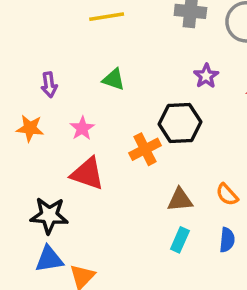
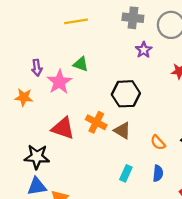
purple star: (206, 76) -> (144, 50), moved
pink star: (82, 128) -> (59, 82), moved, size x1.5
orange cross: (145, 149) -> (96, 122), moved, turned -36
brown triangle: (180, 200) -> (122, 131), moved, turned 36

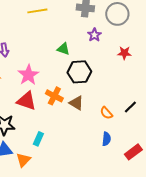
green triangle: (81, 64) -> (63, 49), moved
pink star: (59, 82) -> (28, 75), moved
cyan rectangle: (126, 173) -> (38, 139), moved

